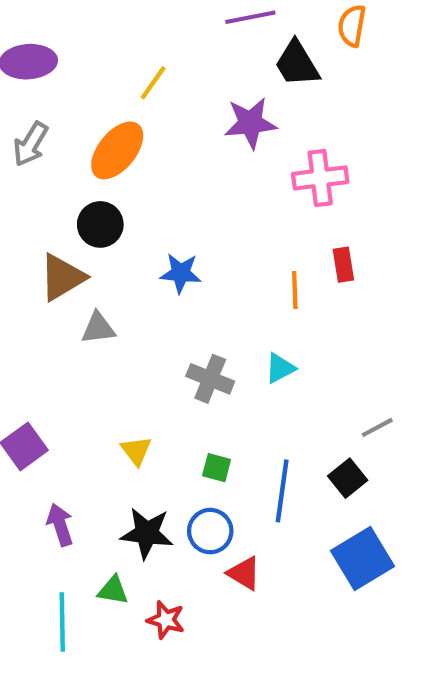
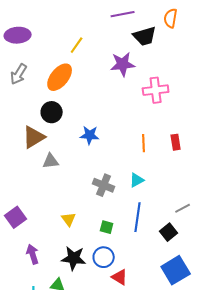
black trapezoid: (297, 64) -> (145, 36), turned -75
red rectangle: (343, 265) -> (176, 142), moved
blue line: (282, 491) -> (138, 217), moved

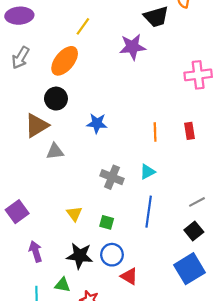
pink cross: (156, 90) -> (198, 75), moved
green square: (107, 227) -> (107, 222), moved
black square: (169, 232) -> (194, 231), moved

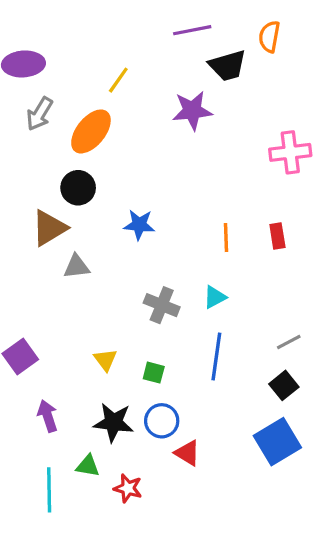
gray arrow: (20, 58) -> (40, 114), moved

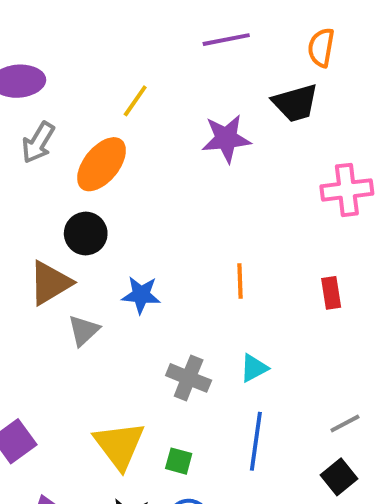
black trapezoid: (228, 66) -> (295, 103), moved
blue star: (139, 225) -> (141, 295), moved
orange line: (226, 238) -> (240, 281), moved
gray triangle: (76, 266) -> (84, 330), turned -36
yellow triangle: (105, 360) -> (119, 445), size x1.8

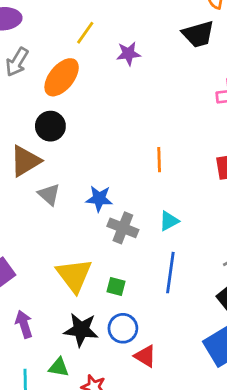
purple star: (226, 139) -> (128, 54), moved, size x0.7
blue star: (141, 295) -> (99, 199), moved
gray triangle: (84, 330) -> (49, 194), turned -35

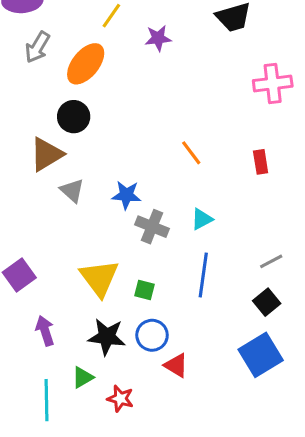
orange line: (159, 160) -> (191, 153), turned -35
green triangle: (59, 367) -> (83, 377), turned -40

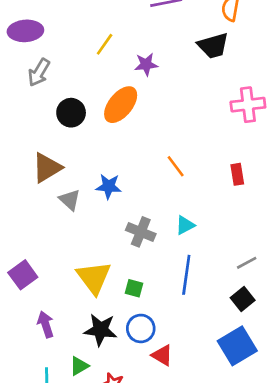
orange ellipse: (86, 64) -> (121, 105), moved
black circle: (74, 117) -> (71, 113), moved
blue star: (126, 195) -> (109, 186), moved

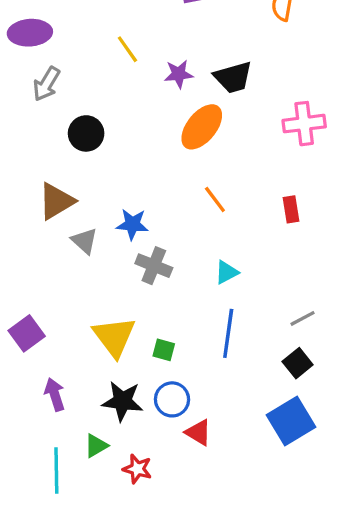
yellow line: (105, 44) -> (127, 49), turned -70
black trapezoid: (213, 46) -> (233, 77), moved
orange ellipse: (121, 105) -> (202, 127), moved
gray cross: (141, 232) -> (154, 266), moved

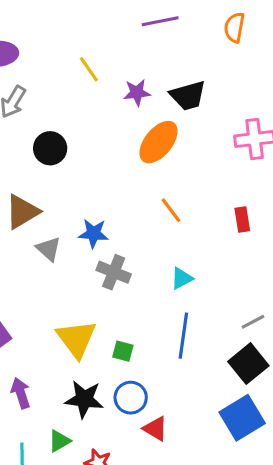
black square: (298, 363) -> (248, 364), size x1.4

